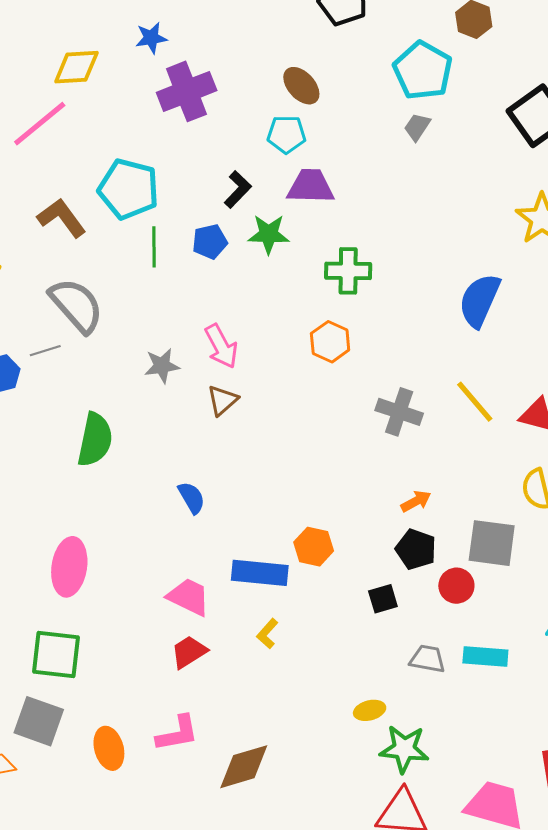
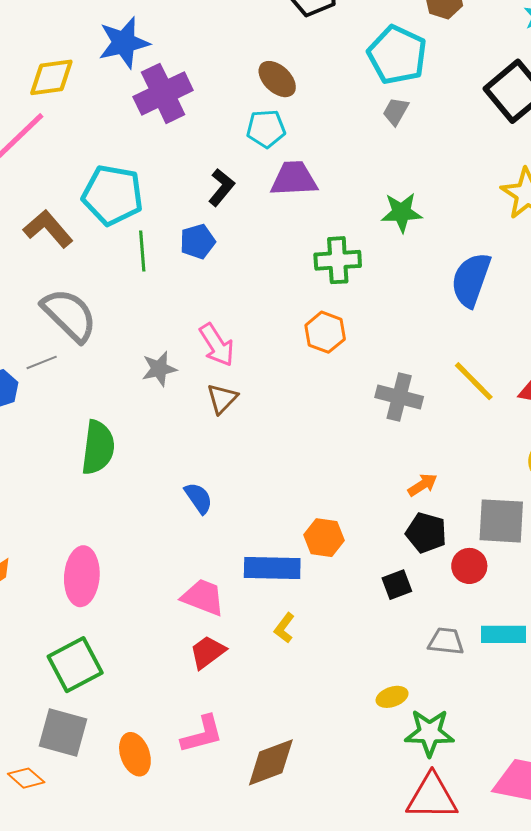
blue star: (151, 38) -> (124, 43), size x1.6
green star: (269, 234) -> (402, 212), moved
green square: (56, 654) -> (75, 665), turned -30

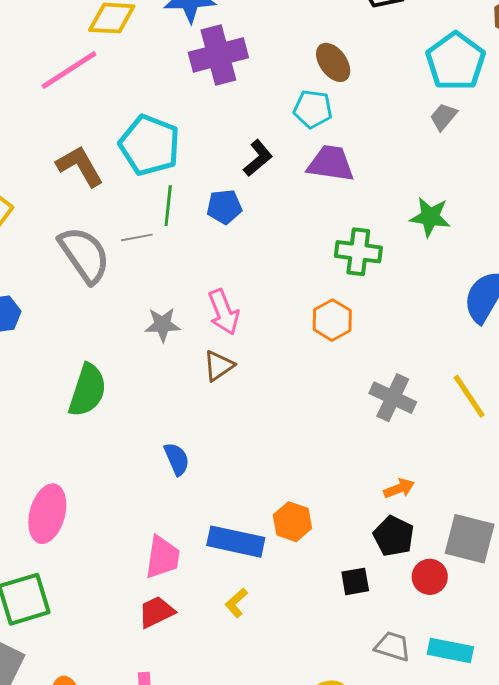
gray line: (42, 362) -> (137, 237), moved
pink trapezoid: (203, 597) -> (162, 557), turned 66

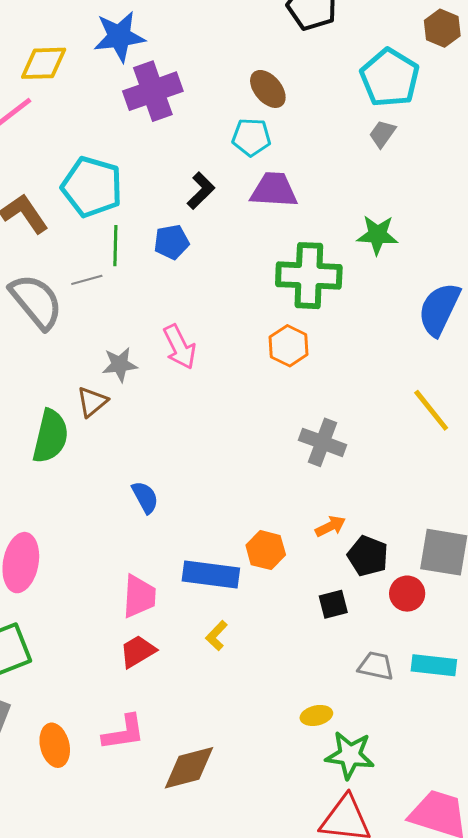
green cross: (358, 252) -> (309, 276), size x1.4
brown triangle: (219, 366) -> (92, 402), moved
gray cross: (393, 398) -> (323, 442), moved
orange arrow: (399, 488) -> (330, 526), moved

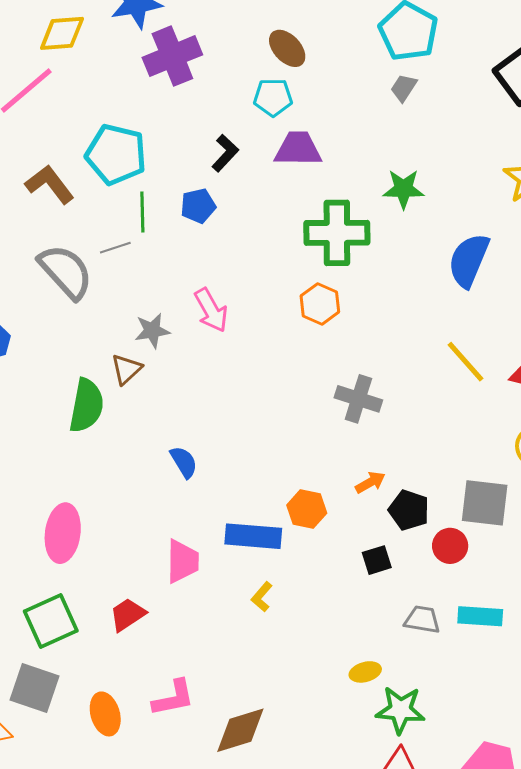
red trapezoid: (138, 651) -> (128, 615), moved

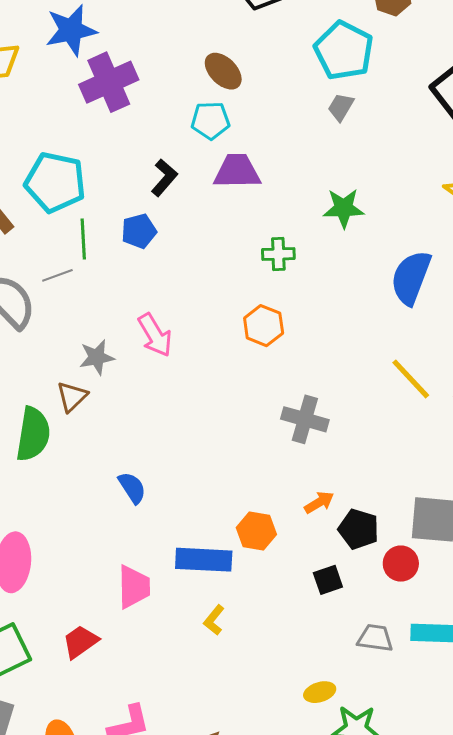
green cross: (337, 233) -> (278, 254), size x0.5

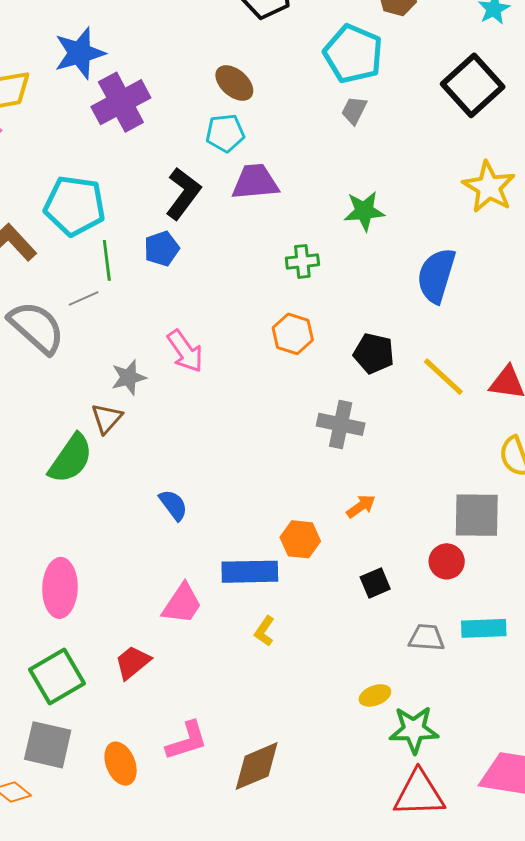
black L-shape: (164, 178) -> (183, 193), size x1.4
green semicircle: (33, 434) -> (71, 459), turned 30
black pentagon: (359, 529) -> (374, 353), moved
pink trapezoid: (134, 587) -> (182, 604), turned 39

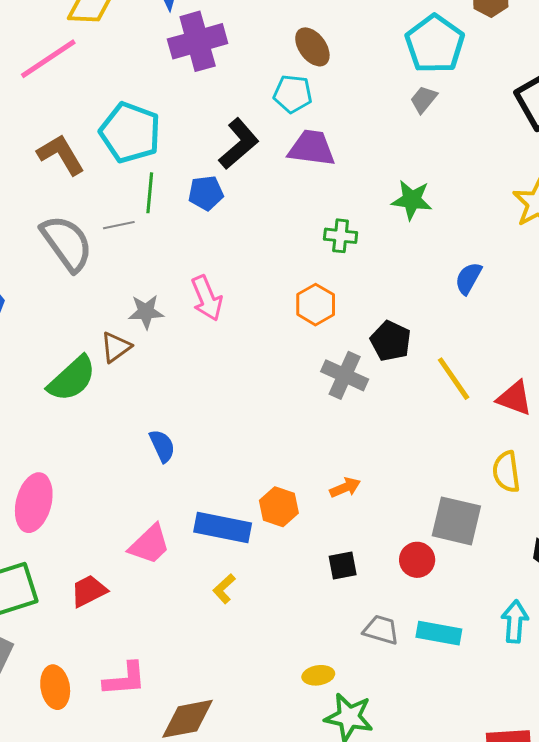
blue semicircle: (436, 275) -> (468, 278), size x0.6
gray cross: (341, 424) -> (345, 375), moved

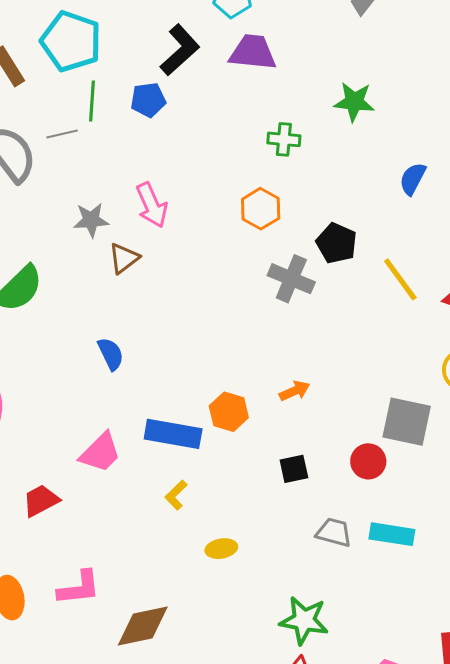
brown triangle: (116, 347) -> (124, 258), moved
yellow ellipse: (318, 675) -> (221, 549), moved

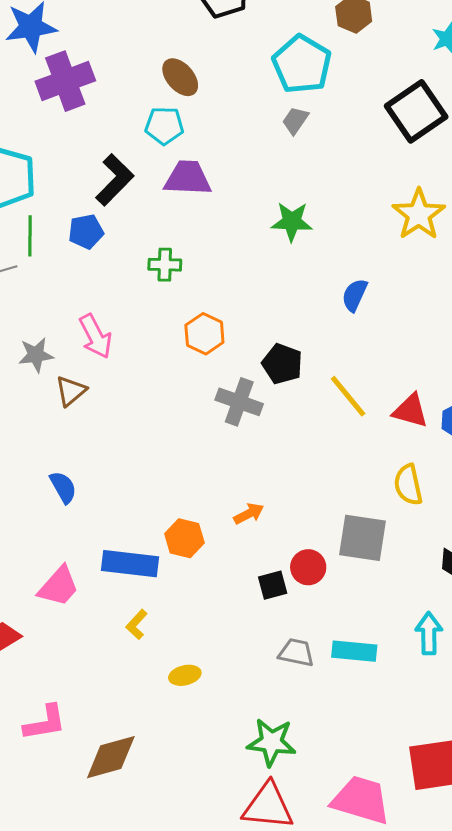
green cross: (284, 139) -> (165, 265), moved
red circle: (368, 461) -> (308, 567), moved
black square: (294, 469) -> (273, 585), moved

